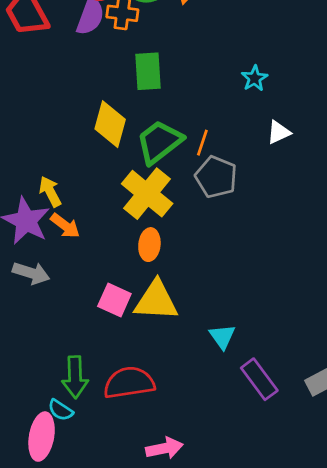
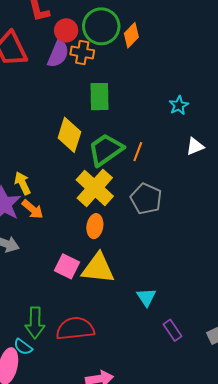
gray pentagon: (216, 177) -> (146, 199), moved
purple rectangle: (259, 379) -> (173, 330), size x0.7

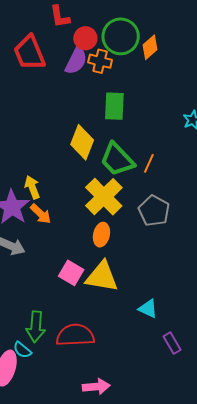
green trapezoid: (106, 150) -> (117, 159), turned -102
cyan triangle: (146, 297) -> (148, 309), turned -35

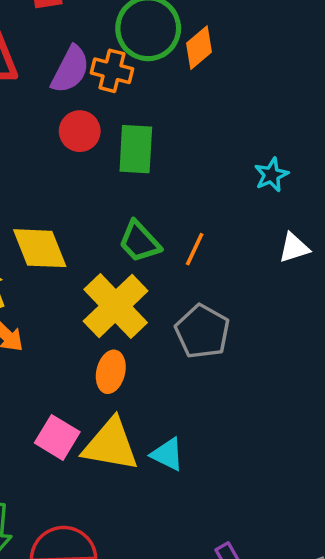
red circle: (85, 38) -> (80, 131), moved
yellow diamond: (82, 142) -> (40, 248), moved, turned -44
green trapezoid: (117, 159) -> (139, 242), size x0.7
cyan triangle: (148, 309) -> (167, 454), moved

